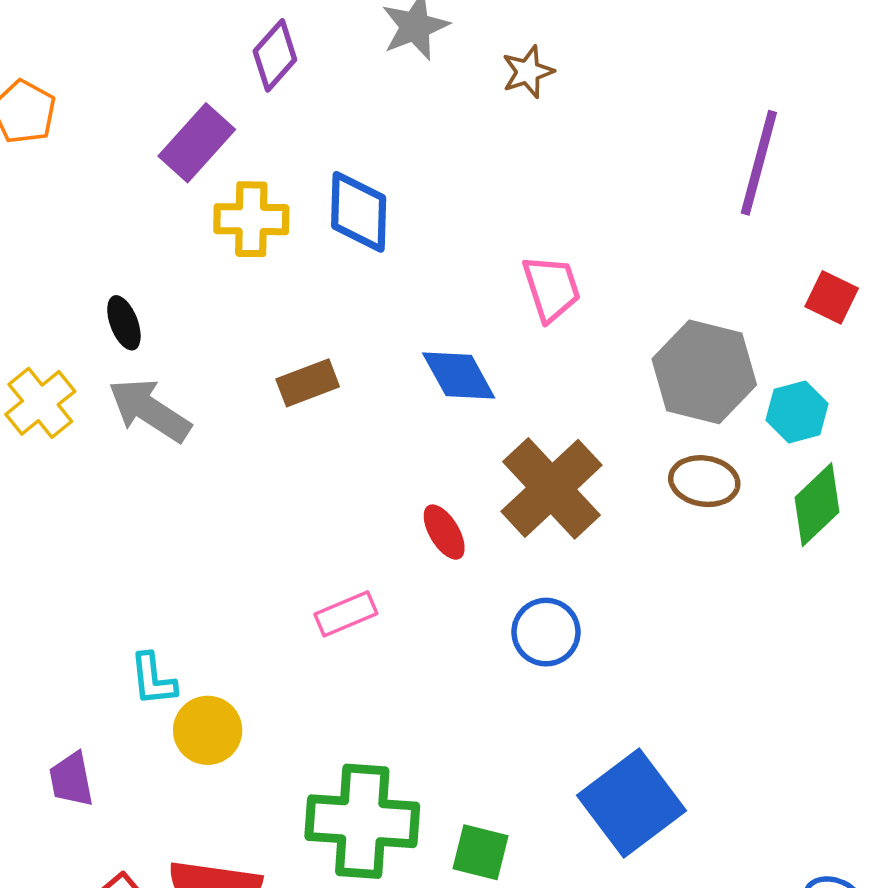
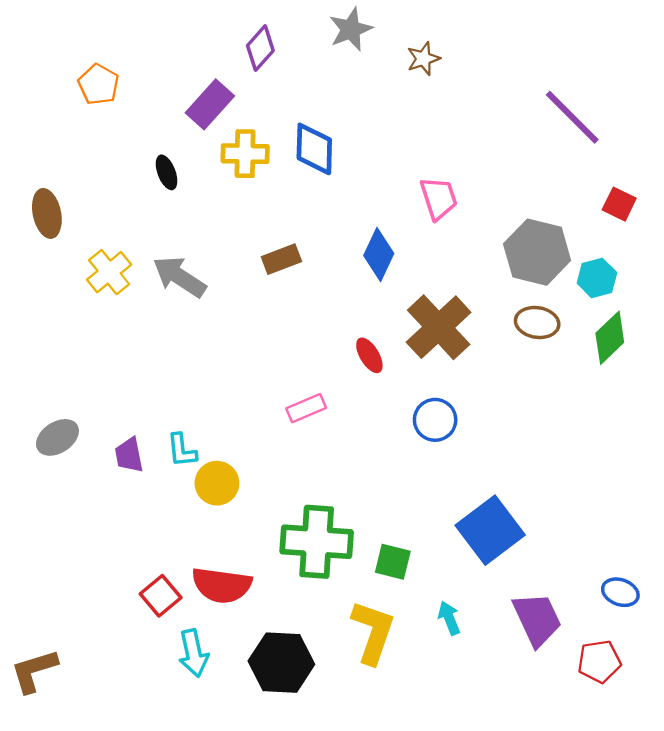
purple line: (759, 163) -> (572, 117), turned -60
black ellipse: (124, 323) -> (167, 172), moved
blue diamond: (459, 376) -> (379, 254), turned 54
purple trapezoid: (71, 779) -> (129, 455), moved

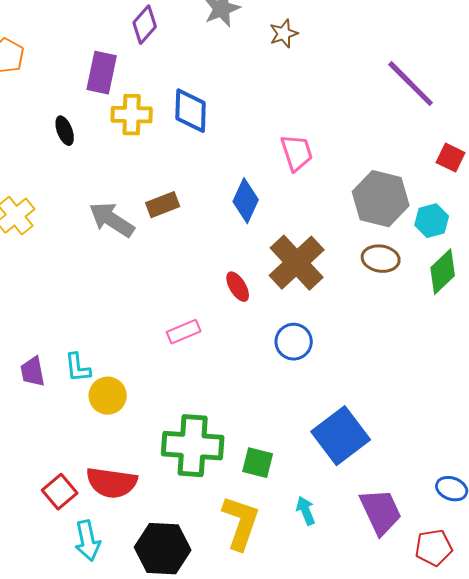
purple rectangle: (210, 104) -> (102, 73), turned -30
gray arrow: (179, 277) -> (112, 220), moved

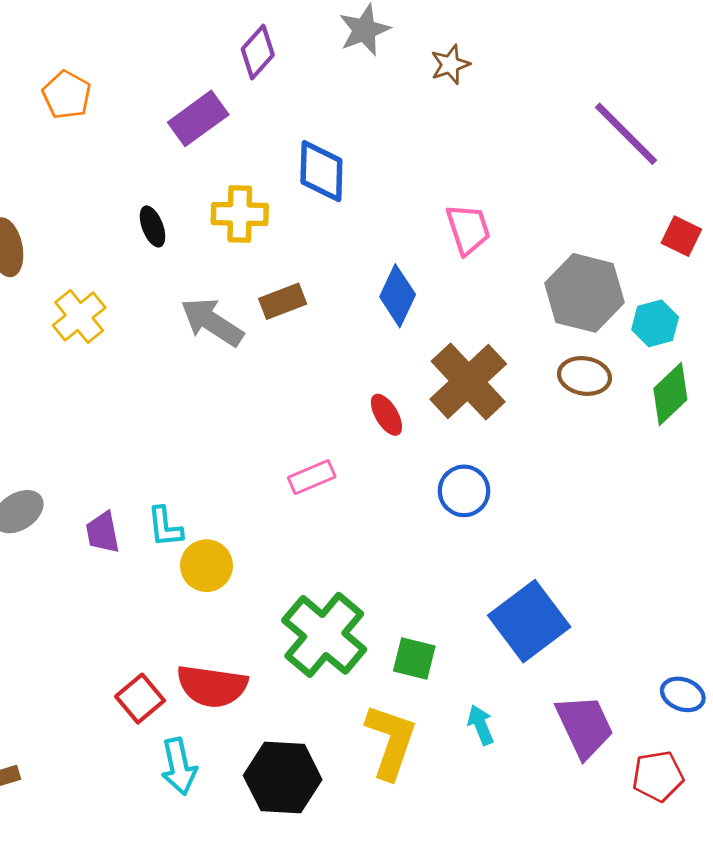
purple rectangle: (102, 73) -> (198, 118), turned 42
yellow cross: (132, 115) -> (240, 214), moved
black ellipse: (65, 131) -> (153, 226), moved
green cross: (193, 446) -> (324, 635), turned 36

